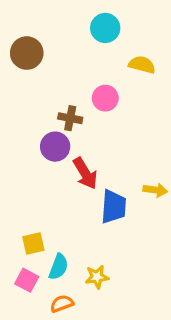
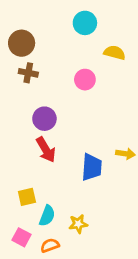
brown cross: (70, 118) -> (28, 73), moved
red arrow: (85, 173) -> (46, 150), moved
pink square: (27, 280) -> (22, 237), moved

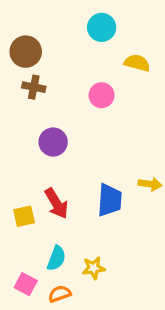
red arrow: (46, 150) -> (56, 203), moved
yellow square: (27, 197) -> (24, 216), moved

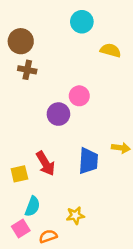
pink circle: (102, 95) -> (79, 96), moved
purple circle: (53, 142) -> (58, 114), moved
cyan semicircle: (56, 258) -> (32, 206), moved
pink square: (26, 284) -> (21, 228), turned 30

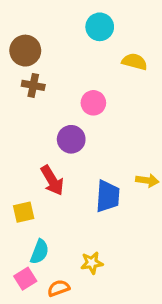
pink circle: (79, 96) -> (93, 103), moved
red arrow: (45, 163) -> (52, 180), moved

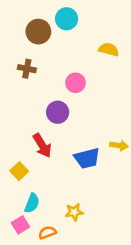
cyan circle: (100, 27) -> (67, 19), moved
brown circle: (25, 51) -> (38, 32), moved
blue trapezoid: (108, 196) -> (87, 158), turned 72
yellow square: (24, 212) -> (19, 171), turned -30

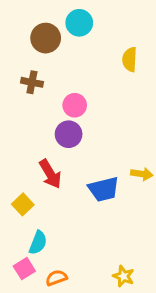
yellow semicircle: (109, 49) -> (130, 59), turned -102
pink circle: (75, 83) -> (75, 105), moved
yellow star: (74, 212) -> (124, 276), moved, turned 30

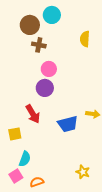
brown cross: (32, 82) -> (39, 45), moved
yellow square: (23, 204) -> (15, 134), turned 32
yellow star: (124, 276) -> (83, 172), moved

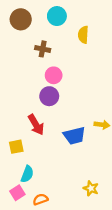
brown circle: (30, 25) -> (21, 19), moved
yellow semicircle: (85, 39) -> (83, 35), moved

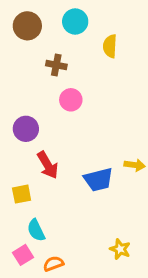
purple circle: (49, 96) -> (26, 129), moved
cyan semicircle: (27, 174) -> (36, 230), turned 133

